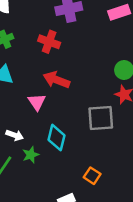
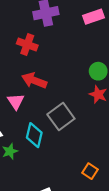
gray square: (101, 118) -> (61, 117), moved, turned -32
orange square: (92, 176) -> (90, 171), moved

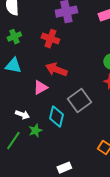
pink triangle: (16, 101) -> (40, 88), turned 35

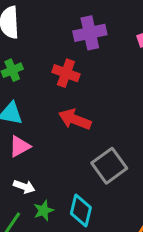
pink triangle: (40, 88) -> (20, 146), moved
cyan diamond: (56, 117) -> (81, 210), moved

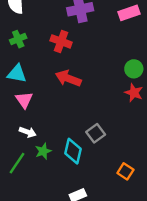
pink triangle: (20, 146) -> (24, 100), turned -36
gray square: (109, 166) -> (96, 133), moved, size x0.7

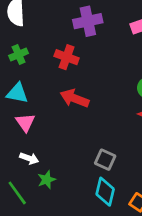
gray square: (96, 133) -> (105, 160), turned -30
cyan diamond: (73, 151) -> (105, 192), moved
green line: (17, 163) -> (17, 193), turned -70

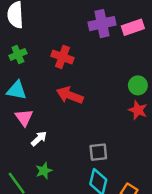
purple cross: (88, 21) -> (102, 24), moved
white arrow: (29, 158) -> (39, 139), moved, turned -63
gray square: (105, 160) -> (98, 152), turned -30

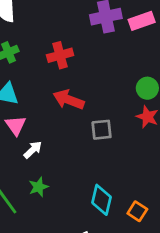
red cross: (62, 57) -> (60, 55), turned -35
gray square: (98, 152) -> (102, 130), moved

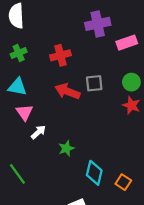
pink rectangle: (142, 21) -> (127, 43), moved
gray square: (102, 130) -> (94, 83), moved
green star: (39, 187) -> (66, 148), moved

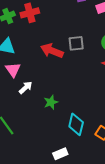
red cross: (60, 55) -> (30, 13), moved

